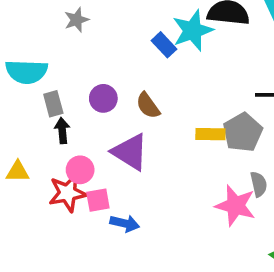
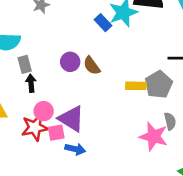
purple circle: (103, 98) -> (70, 62), moved
purple triangle: (130, 152) -> (71, 119), moved

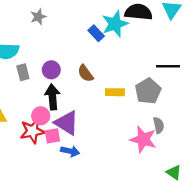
purple circle: (70, 62) -> (51, 70), moved
black arrow: (31, 83) -> (52, 97), moved, size x1.5
yellow rectangle: (136, 86) -> (115, 92), moved

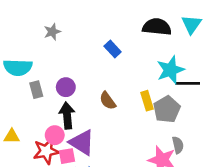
cyan star: (115, 24) -> (170, 70), moved
brown semicircle: (85, 73) -> (108, 101), moved
yellow rectangle: (115, 92) -> (147, 101), moved, turned 72

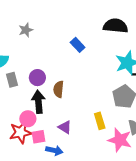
brown semicircle: (108, 101) -> (59, 89), moved, turned 42
yellow rectangle: (147, 101) -> (100, 121), moved
purple triangle: (82, 143) -> (65, 127), moved, size x0.6

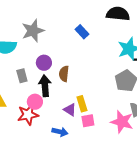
gray star: (26, 30) -> (33, 31), moved, size x1.6
gray rectangle: (12, 80) -> (22, 76), moved
yellow rectangle: (100, 121) -> (82, 104), moved
pink square: (38, 137) -> (88, 121), moved

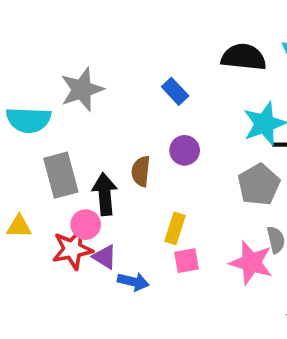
purple circle: (44, 63) -> (185, 150), moved
gray rectangle: (22, 76) -> (61, 175), size x1.6
yellow rectangle: (82, 104) -> (175, 228), turned 35
purple triangle: (70, 110) -> (105, 257), moved

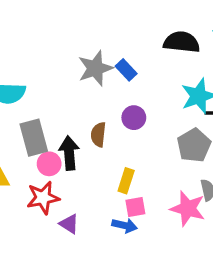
gray star: (82, 89) -> (95, 68), moved
pink circle: (86, 225) -> (49, 164), moved
purple triangle: (105, 257) -> (69, 224), moved
blue arrow: (133, 282) -> (125, 225), moved

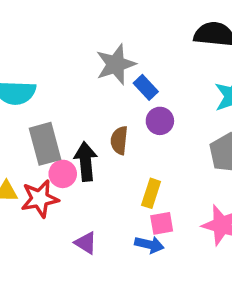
blue rectangle: (126, 70) -> (146, 87), moved
red star: (43, 198) -> (40, 199), moved

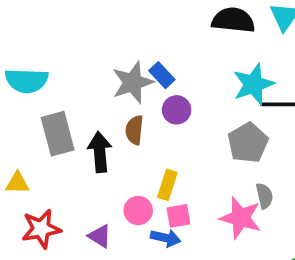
gray star: (116, 64) -> (133, 82), moved
pink circle: (63, 174) -> (138, 210), moved
red star: (40, 199) -> (41, 229), moved

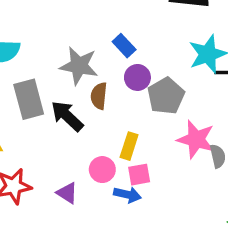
gray star: (133, 82) -> (79, 66), moved, turned 30
gray pentagon: (248, 143) -> (166, 96), moved
black arrow: (100, 152) -> (67, 116), turned -42
pink star: (241, 218) -> (196, 139), moved

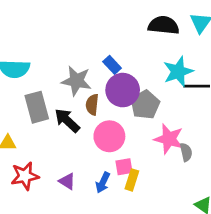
purple circle: (137, 77) -> (123, 90), size x1.6
yellow rectangle: (129, 146) -> (132, 180), moved
pink circle: (102, 170) -> (109, 136), moved, size x1.5
blue arrow: (127, 195) -> (103, 183), moved, turned 102

